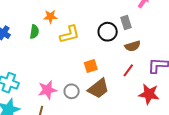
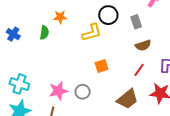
black circle: (108, 32) -> (108, 15), moved
yellow L-shape: (70, 34) -> (92, 33), moved
brown trapezoid: (98, 88) -> (127, 99), moved

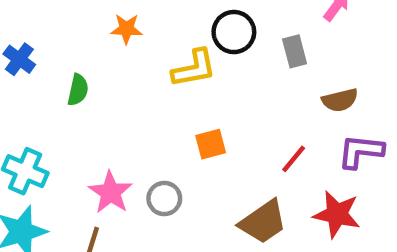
green semicircle: (44, 33) -> (78, 90), moved
brown semicircle: (143, 45) -> (340, 100), moved
pink star: (58, 91) -> (111, 192), turned -30

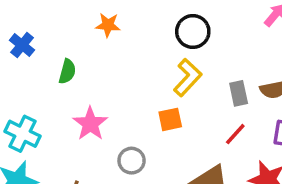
gray rectangle: (295, 51) -> (239, 93), moved
yellow L-shape: (194, 68) -> (188, 77), moved, turned -39
pink star: (111, 192) -> (90, 124), moved

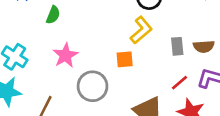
red line: (235, 134) -> (180, 83), moved
gray circle: (132, 161) -> (93, 86), size x1.5

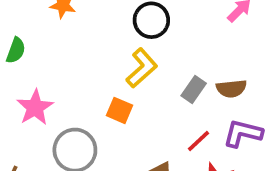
gray rectangle: (177, 46) -> (194, 90), turned 42
orange square: (125, 59) -> (119, 110), turned 30

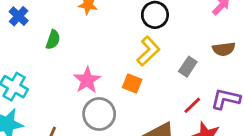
brown semicircle: (231, 89) -> (224, 49), moved
pink star: (35, 107) -> (87, 80), moved

